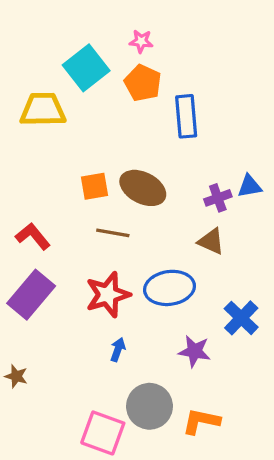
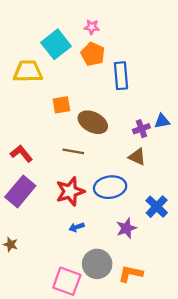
orange square: (94, 186) -> (61, 105), moved
blue arrow: (118, 350) -> (77, 227), turned -128
purple star: (195, 351) -> (126, 228), turned -30

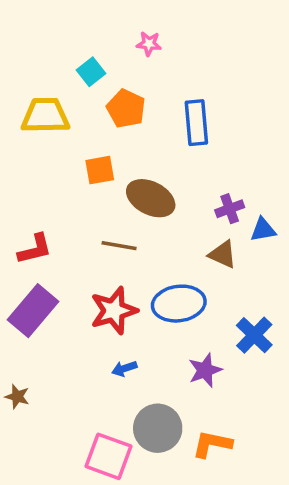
cyan square: (56, 44) -> (91, 72), size x0.6
orange pentagon: (93, 54) -> (126, 109), moved
blue triangle: (162, 121) -> (263, 230), moved
red L-shape: (21, 154) -> (35, 249), turned 115

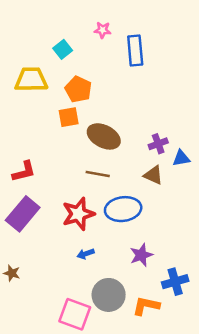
orange pentagon: (126, 109) -> (78, 89), moved
blue rectangle: (196, 123) -> (135, 51), moved
brown line: (119, 246) -> (98, 174), moved
blue cross: (254, 335) -> (175, 282), moved, turned 30

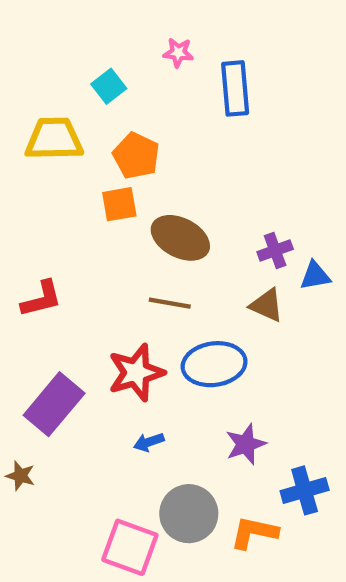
purple rectangle: (23, 214) -> (54, 404), moved

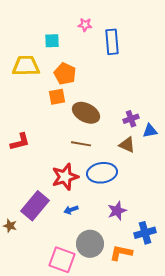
cyan square: (109, 86) -> (52, 41), turned 35
purple rectangle: (54, 404) -> (35, 206), moved

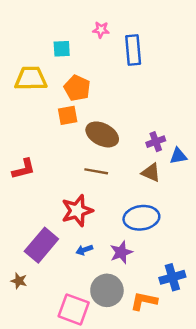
blue ellipse: (102, 173) -> (141, 218), moved
purple star: (117, 211) -> (121, 252), moved
brown star: (10, 226) -> (19, 281), moved

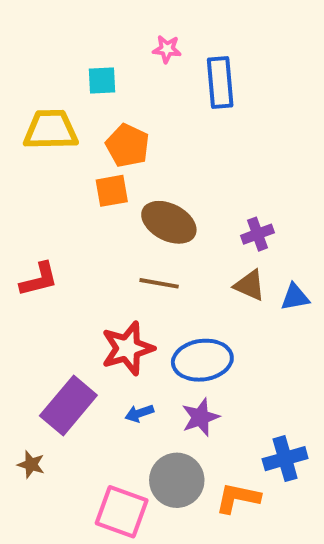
blue triangle: (178, 156) -> (295, 297), moved
blue ellipse: (141, 218) -> (202, 360), moved

